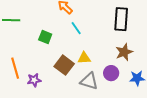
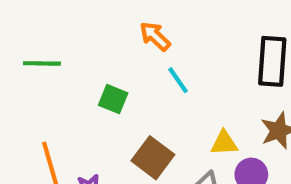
yellow triangle: (84, 58) -> (224, 143), moved

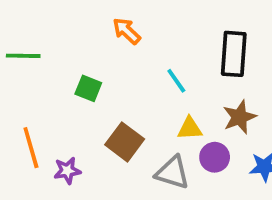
cyan line: (178, 80) -> (176, 81), moved

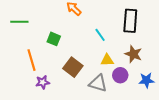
brown star: (239, 117) -> (133, 54), turned -30
orange line: (31, 148) -> (31, 60), moved

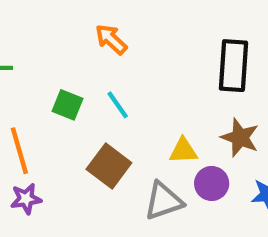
cyan line: (100, 35) -> (118, 105), moved
purple star: (43, 82) -> (26, 199), moved
gray triangle: (98, 83) -> (164, 201), turned -36

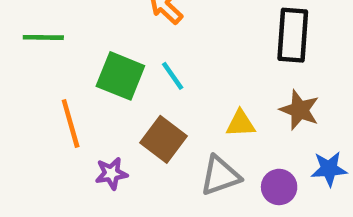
green square: (67, 105) -> (120, 76), size x1.5
purple circle: (212, 183) -> (279, 187), moved
purple star: (26, 199) -> (111, 173), moved

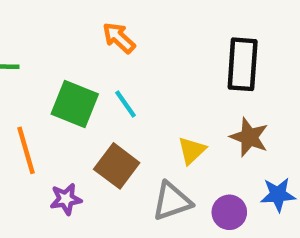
yellow triangle: (241, 124) -> (192, 150), turned -40

